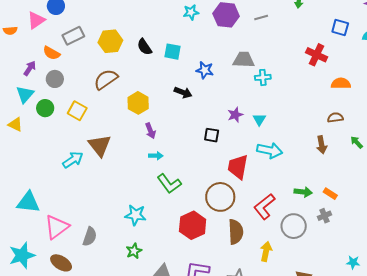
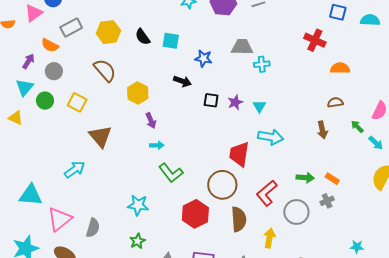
brown semicircle: (106, 79) -> (105, 70), turned 85
black square: (212, 135) -> (211, 100), moved
cyan arrow: (73, 160) -> (75, 169), moved

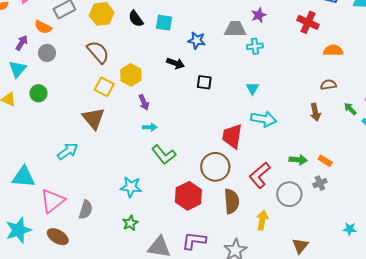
green circle: (45, 101) -> (38, 93), moved
yellow square: (77, 102) -> (104, 87), moved
purple star: (235, 102) -> (259, 15), moved

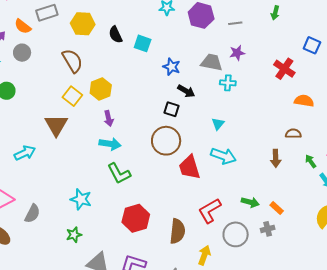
black arrow: (175, 63) -> (186, 91), moved
cyan arrow: (150, 127) -> (110, 144), size x1.5
red trapezoid: (232, 136) -> (190, 167), turned -36
brown circle: (215, 167) -> (166, 141), moved

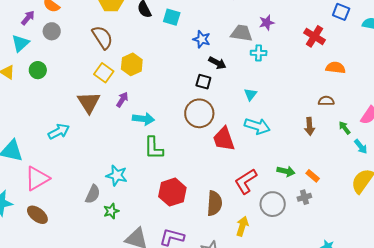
purple arrow: (109, 118) -> (122, 100), moved, turned -133
green L-shape: (119, 173) -> (154, 148), turned 30
gray semicircle: (32, 214) -> (93, 194), moved

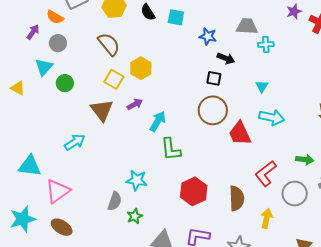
purple star: (267, 23) -> (294, 12), moved
cyan triangle: (20, 43) -> (44, 67), moved
green circle: (38, 70) -> (65, 83), moved
purple arrow: (122, 100) -> (135, 104), turned 35
cyan arrow: (143, 119) -> (158, 121), turned -60

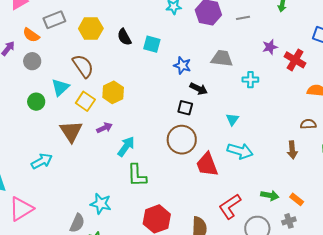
cyan cross: (266, 44) -> (250, 80), moved
cyan triangle: (44, 67) -> (60, 87), moved

